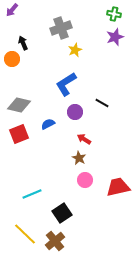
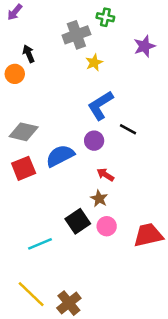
green cross: (114, 14) -> (105, 17), moved
blue L-shape: (66, 84) -> (100, 105), moved
blue semicircle: (48, 124) -> (60, 156), size x1.6
black square: (62, 213) -> (78, 221), moved

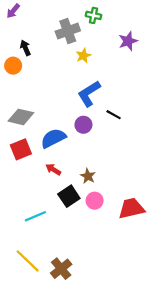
red arrow: (105, 175) -> (53, 169), moved

